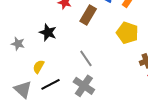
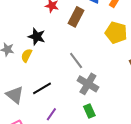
yellow semicircle: (39, 67) -> (27, 55), moved
gray cross: (84, 86) -> (88, 84), moved

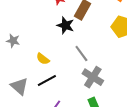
black star: (37, 37) -> (65, 25), moved
yellow semicircle: (27, 55) -> (43, 59), moved, turned -80

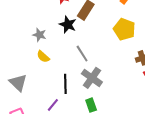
gray star: (13, 41) -> (39, 35), moved
black line: (47, 80) -> (65, 84), moved, turned -66

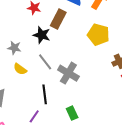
gray line: (82, 54) -> (45, 62), moved
gray cross: (92, 78) -> (68, 73), moved

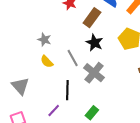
black star: (42, 35) -> (94, 43), moved
green rectangle: (72, 113) -> (92, 113), turned 56

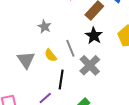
yellow semicircle: (47, 62) -> (51, 55), moved
gray triangle: (20, 86) -> (26, 60), moved

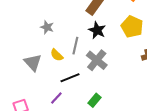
gray line: (70, 48) -> (75, 46), turned 42
black line: (61, 80) -> (70, 78), turned 66

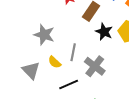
gray star: (47, 27) -> (44, 35), size x1.5
black star: (97, 30) -> (104, 32), moved

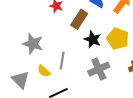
gray cross: (95, 66) -> (99, 69), moved, turned 30

